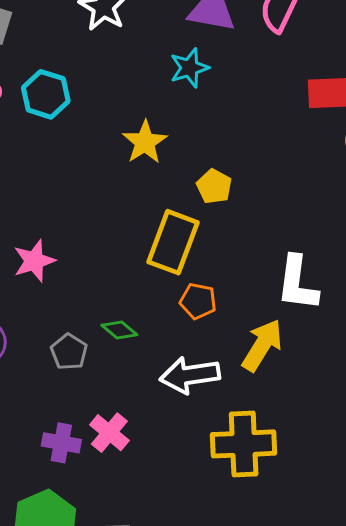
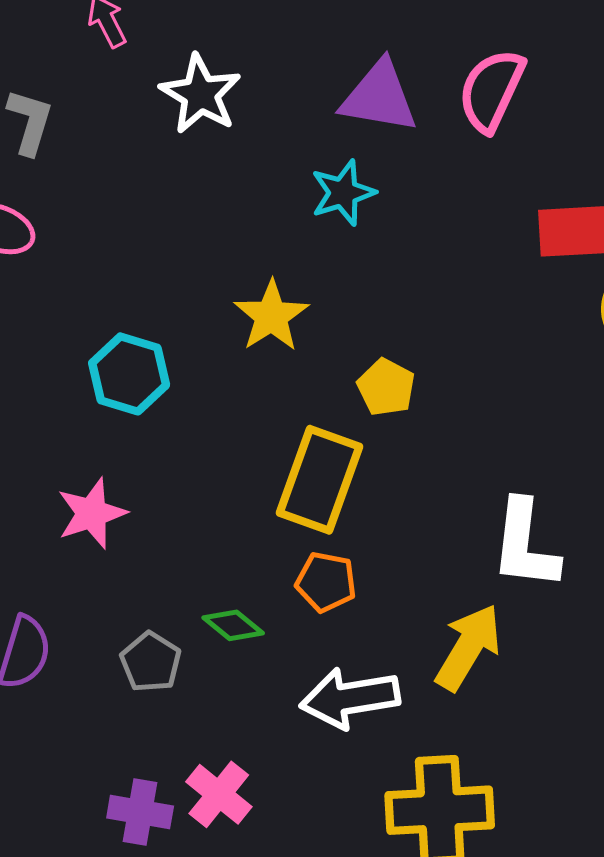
cyan hexagon: (46, 94) -> (129, 374), moved
orange pentagon: (198, 301) -> (326, 582), moved

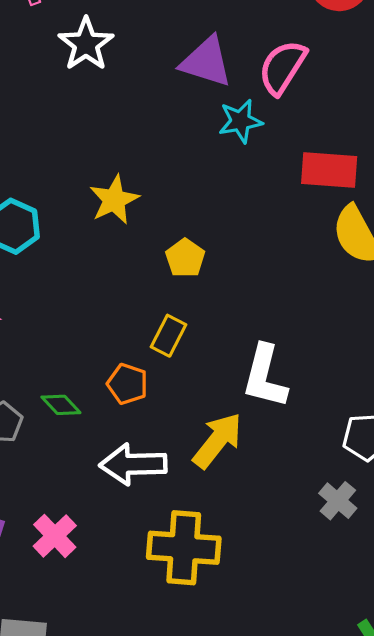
cyan star: (343, 193) -> (240, 121), moved
yellow rectangle: (319, 480) -> (169, 336), moved, size x0.6
pink cross: (219, 794) -> (55, 536), moved

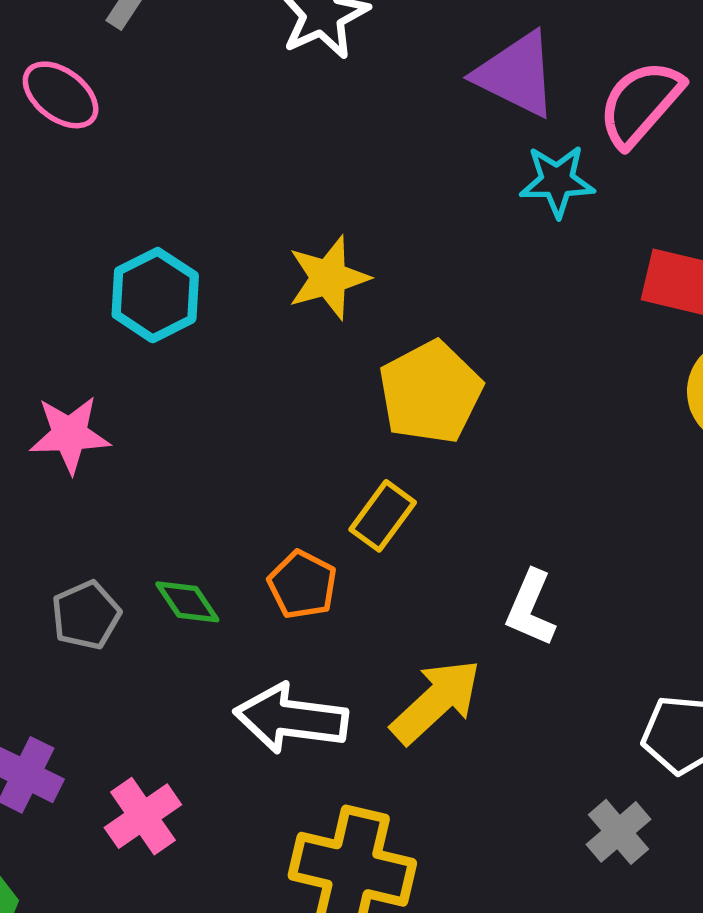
yellow pentagon: (185, 258) -> (430, 392), size x1.6
white L-shape: (265, 376) -> (531, 608), size x0.7

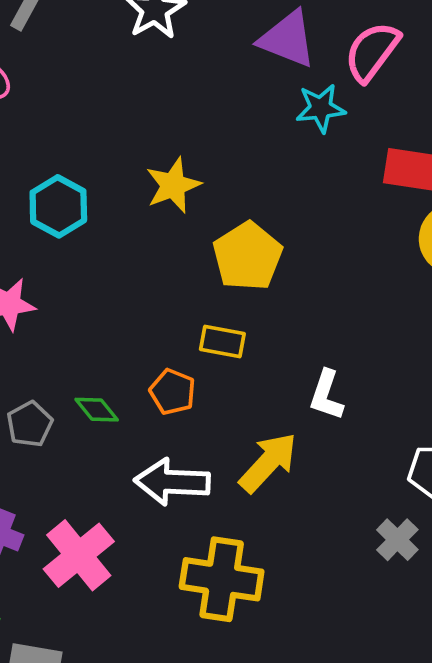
yellow rectangle: (383, 516) -> (222, 341), turned 69
pink cross: (143, 816) -> (79, 555), size x1.4

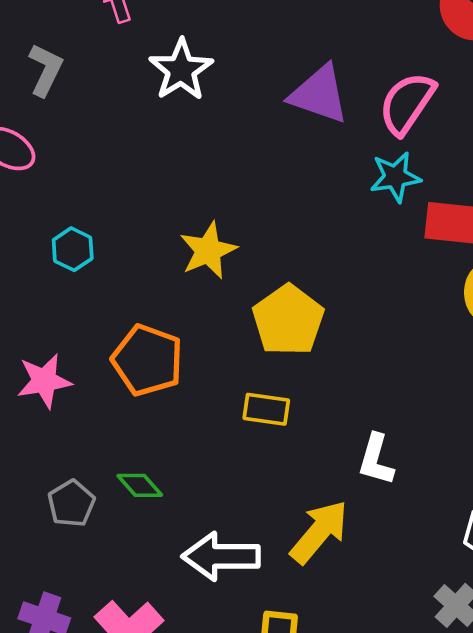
cyan star: (321, 108) -> (395, 177), moved
cyan hexagon: (58, 206) -> (73, 249), moved, size x0.7
orange pentagon: (173, 392) -> (148, 360), moved, size x1.5

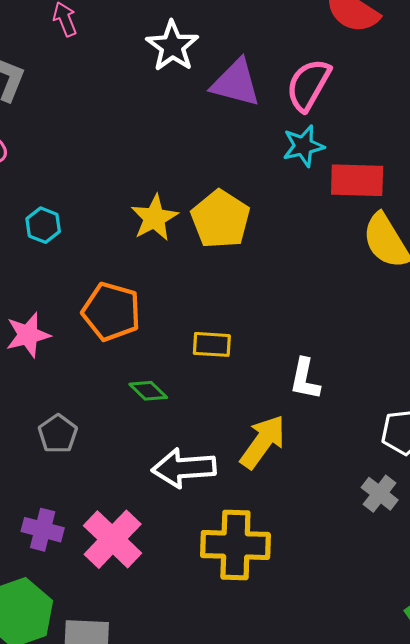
white star: (181, 70) -> (172, 46), moved
yellow pentagon: (288, 320) -> (221, 219), moved
green diamond: (140, 485) -> (148, 391), moved

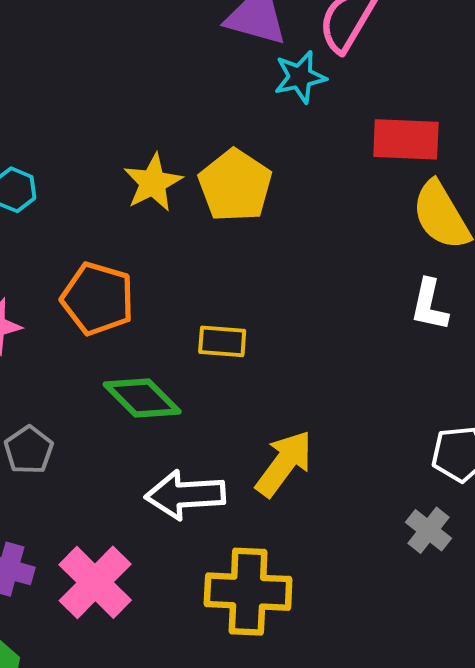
cyan star: (303, 146) -> (300, 77), moved
white L-shape: (305, 379) -> (429, 305), moved
green diamond: (148, 391) -> (142, 398), size x1.6

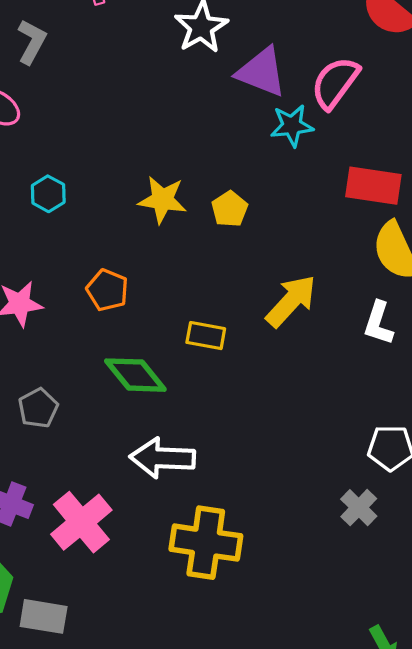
yellow star: (153, 183) -> (162, 200), turned 30
yellow pentagon: (235, 186) -> (230, 209), size x0.6
orange pentagon: (98, 299) -> (107, 290), size x0.7
yellow arrow: (284, 464) -> (291, 301), moved

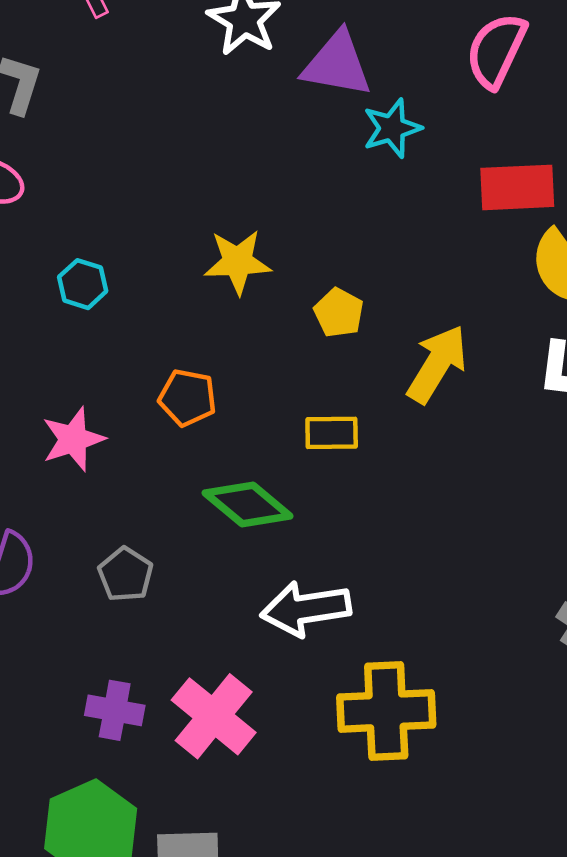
pink semicircle: (335, 83) -> (496, 50), moved
yellow pentagon: (230, 209) -> (339, 313), moved

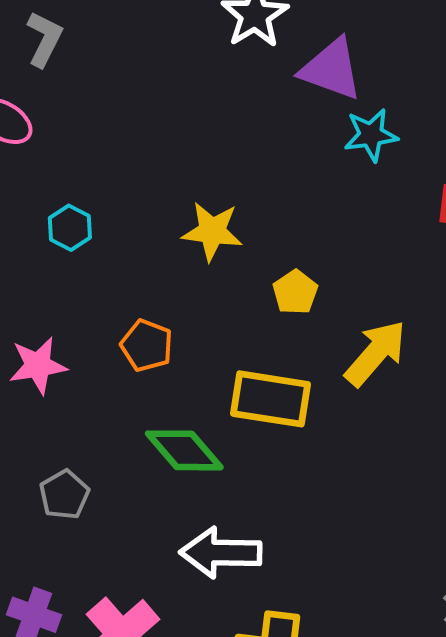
yellow rectangle: (332, 433) -> (270, 399), size x1.6

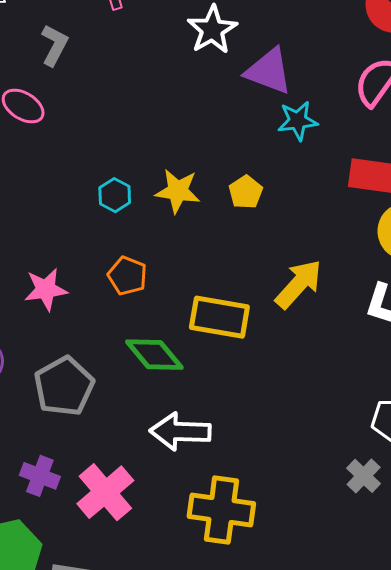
cyan hexagon: (70, 228) -> (115, 195), moved
yellow pentagon: (295, 292) -> (246, 192), moved
gray pentagon: (64, 495) -> (64, 386), size x1.6

